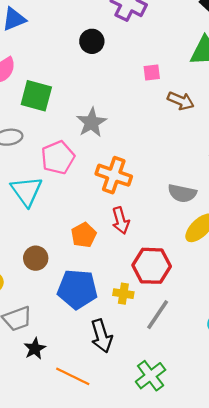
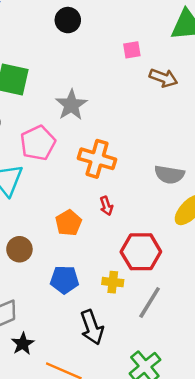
red arrow: (121, 221) -> (106, 206), size x0.7
blue pentagon: (77, 289) -> (64, 280), size x0.7

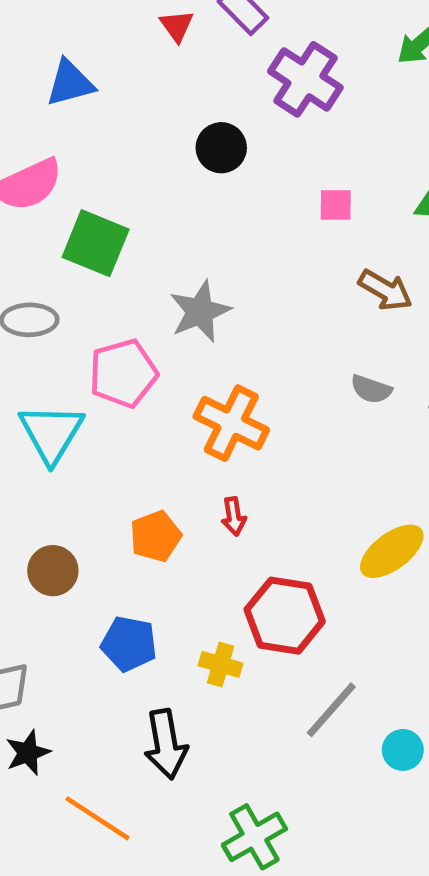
pink square: (132, 50) -> (336, 205), moved
gray semicircle: (169, 175) -> (371, 389), moved, size x0.7
gray line: (150, 303) -> (331, 710), moved

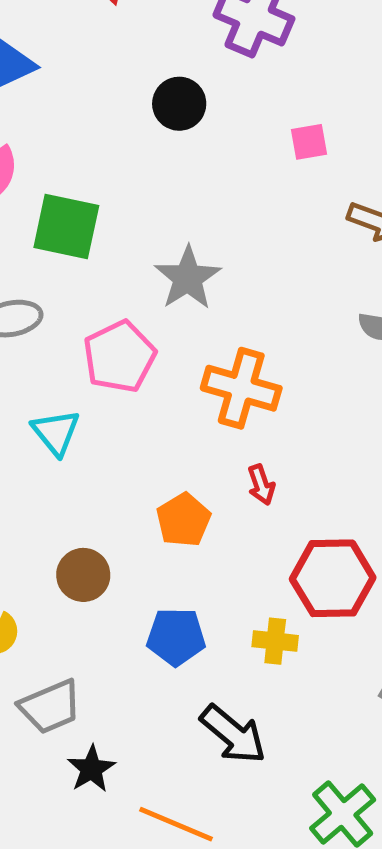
cyan triangle: (51, 433) -> (56, 432), size x0.7
black arrow: (166, 744) -> (233, 734), turned -30

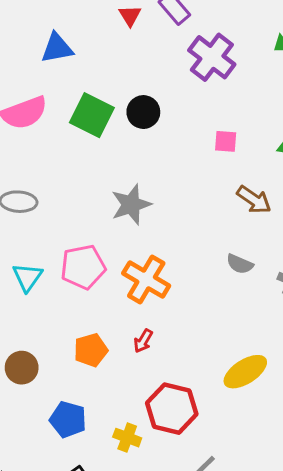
black circle: (179, 104) -> (143, 112), moved
green square: (66, 227) -> (92, 115), moved
pink pentagon: (119, 357) -> (83, 267), moved
red arrow: (261, 485) -> (143, 341), turned 35

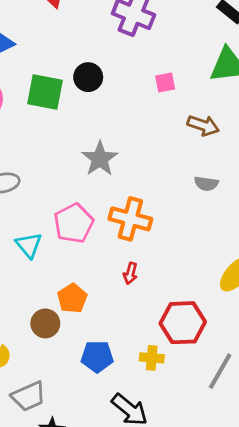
red arrow: (143, 341) -> (130, 273), moved
orange pentagon: (91, 350) -> (72, 298), moved

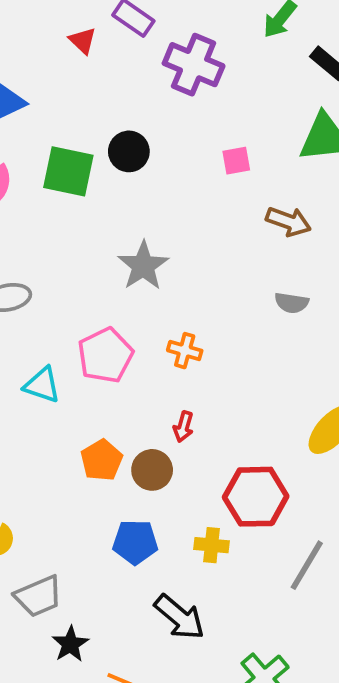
orange cross: (130, 219) -> (185, 351), size x0.6
cyan triangle: (29, 245) -> (42, 385), turned -32
brown circle: (45, 323) -> (152, 470), moved

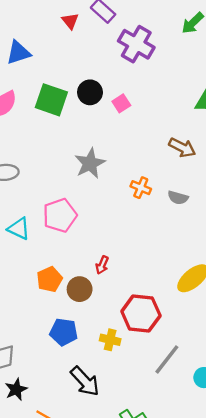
pink square: (236, 161) -> (121, 103), moved, turned -30
orange cross: (185, 351) -> (141, 188), moved

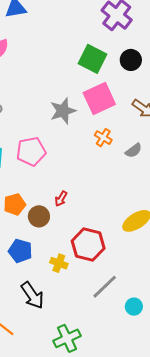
black circle: (90, 92) -> (131, 60), moved
green square: (51, 100) -> (93, 59), moved
pink square: (121, 103) -> (99, 98), moved, size x2.0
gray semicircle: (178, 198) -> (134, 151), turned -60

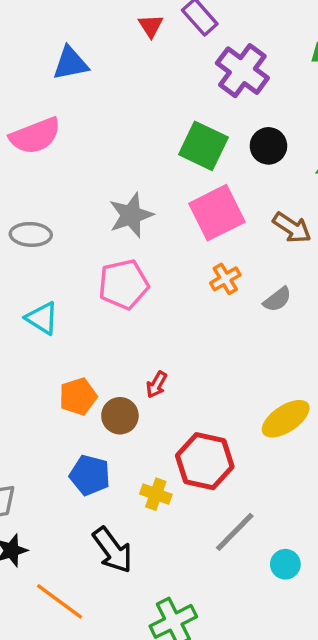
gray star: (63, 111) -> (131, 215), moved
orange cross: (103, 138) -> (225, 279), turned 30
pink pentagon: (31, 151) -> (124, 284), moved

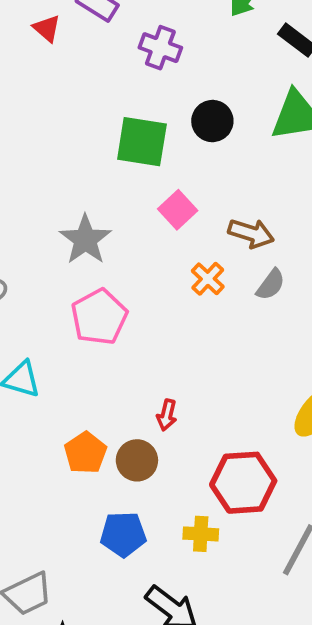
purple cross: (242, 71) -> (160, 48), size x0.7
pink square: (217, 213) -> (178, 210), size x0.6
brown arrow: (292, 228) -> (251, 233), moved

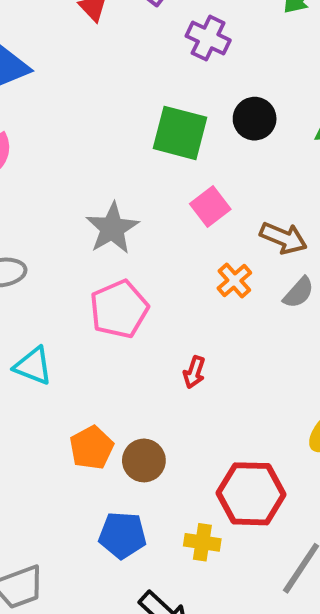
red arrow: (167, 415) -> (194, 372), moved

